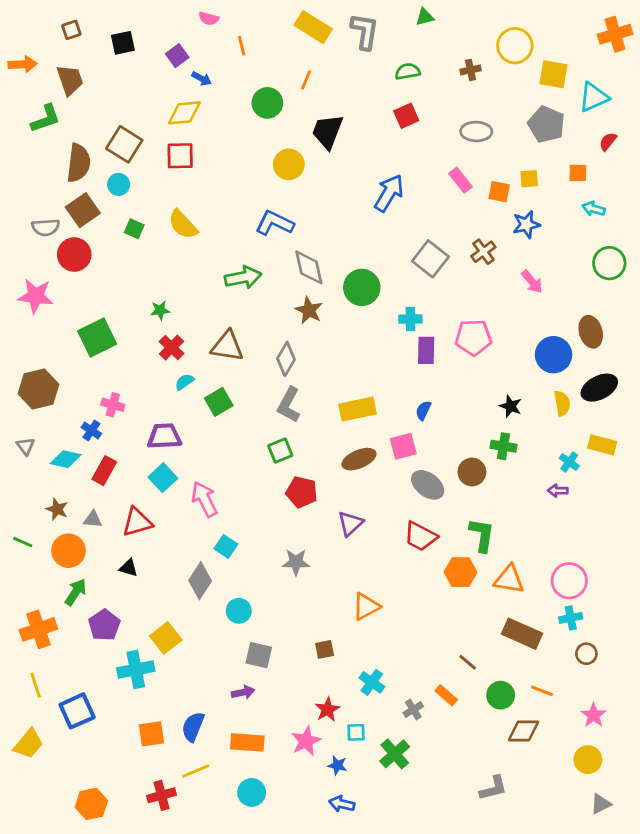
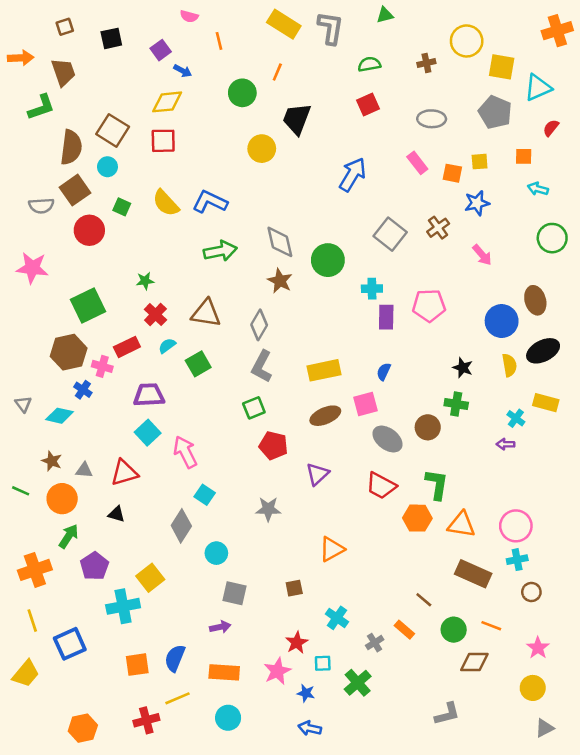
blue L-shape: (275, 223) -> (210, 202), moved
red circle: (74, 255) -> (89, 230), moved
brown hexagon: (38, 389) -> (69, 352), moved
red rectangle: (104, 471) -> (127, 347), moved, turned 35

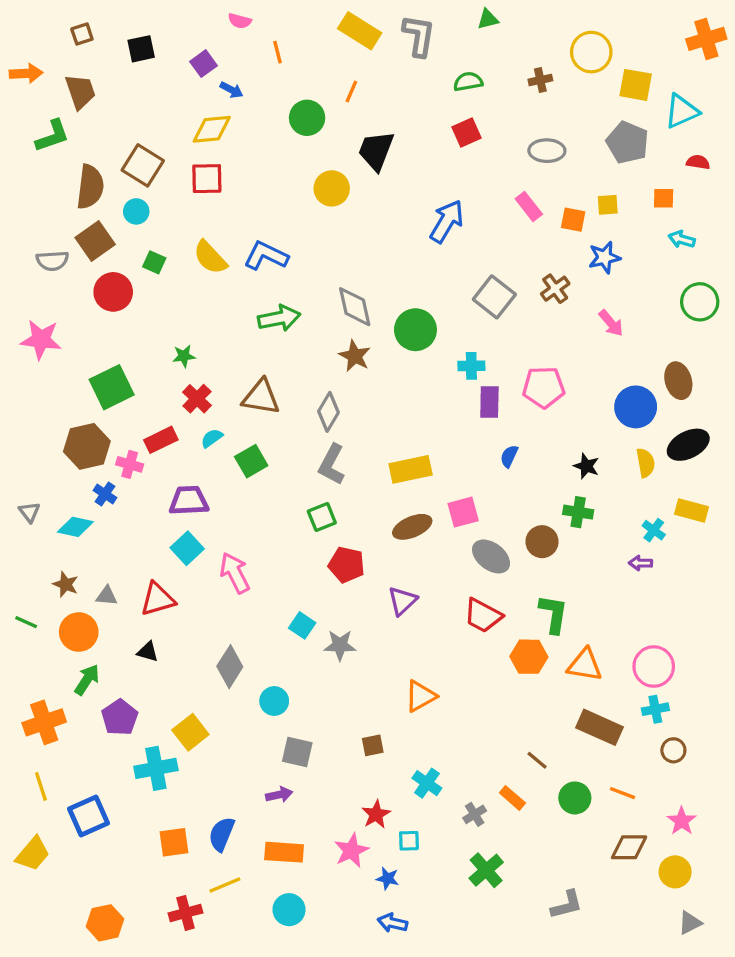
red semicircle: (551, 128) -> (698, 162), turned 60
blue semicircle: (384, 372) -> (509, 456), moved
cyan square: (205, 495) -> (302, 625), moved
brown diamond: (474, 662) -> (629, 847), moved
green cross: (358, 683) -> (486, 870), moved

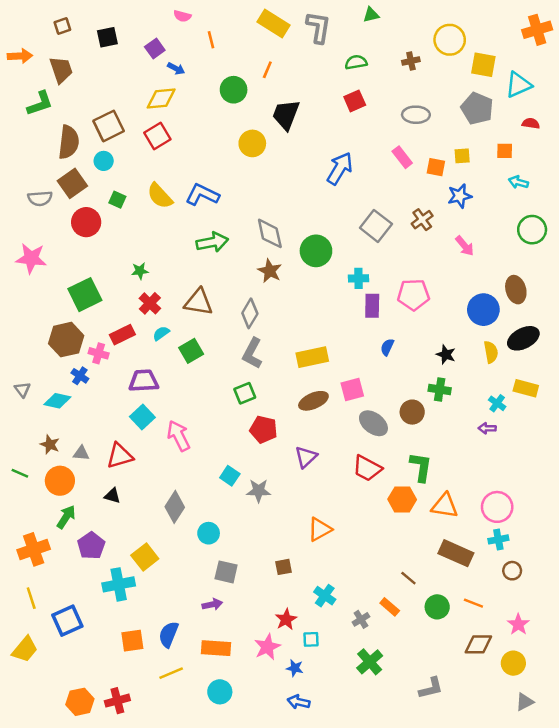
brown square: (143, 165) -> (109, 126), turned 32
red square: (207, 179) -> (157, 136), turned -30
red cross: (185, 913) -> (117, 701), moved

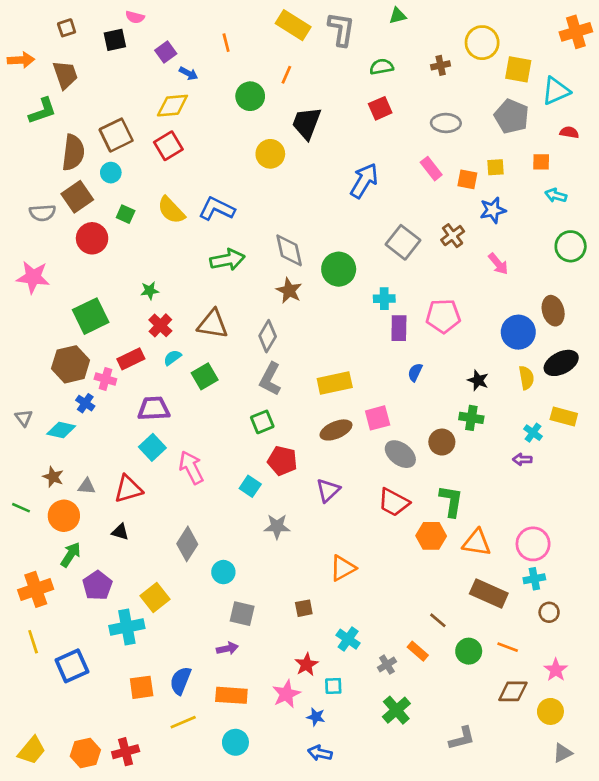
pink semicircle: (182, 16) -> (135, 17), moved
cyan square: (230, 476) -> (250, 486), moved
yellow trapezoid: (25, 649) -> (32, 750), moved

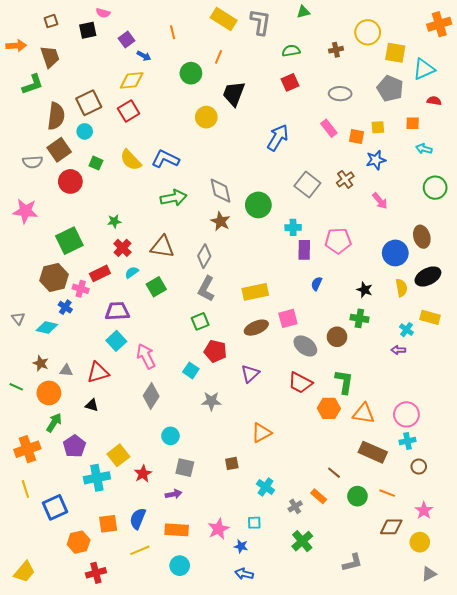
gray diamond: (187, 544) -> (151, 396), moved
red star: (306, 665) -> (143, 474), moved
orange hexagon: (85, 753) -> (79, 542), moved

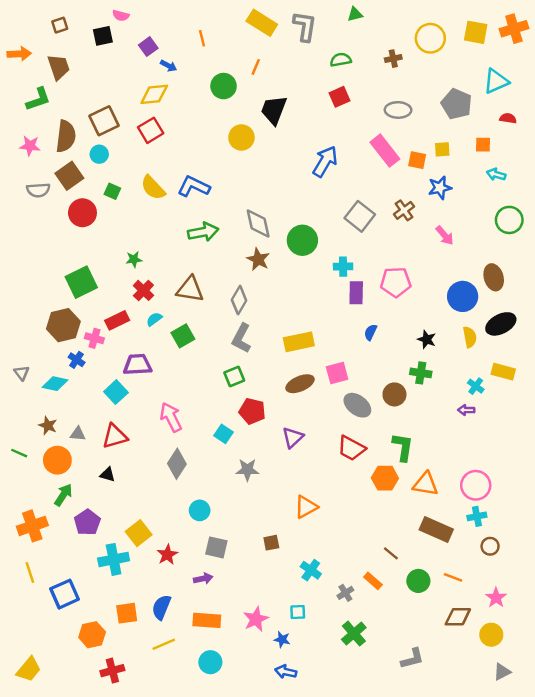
yellow square: (395, 53) -> (476, 32), moved
pink rectangle: (329, 128) -> (385, 151), size x1.5
pink star: (25, 211) -> (30, 146), moved, size x0.7
cyan square: (116, 341) -> (116, 392), moved

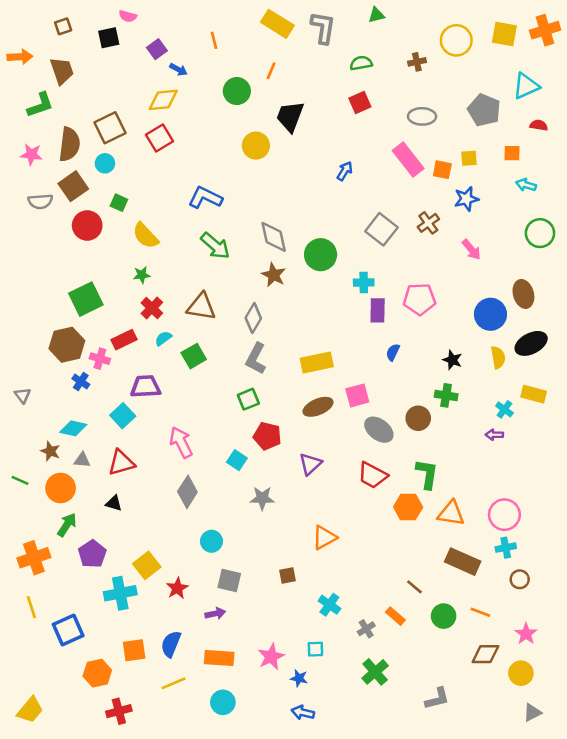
blue arrow: (325, 161) -> (345, 171), size x0.6
yellow semicircle: (153, 188) -> (146, 236), moved
green arrow: (203, 232) -> (215, 246), turned 52
cyan diamond: (55, 384) -> (73, 428), moved

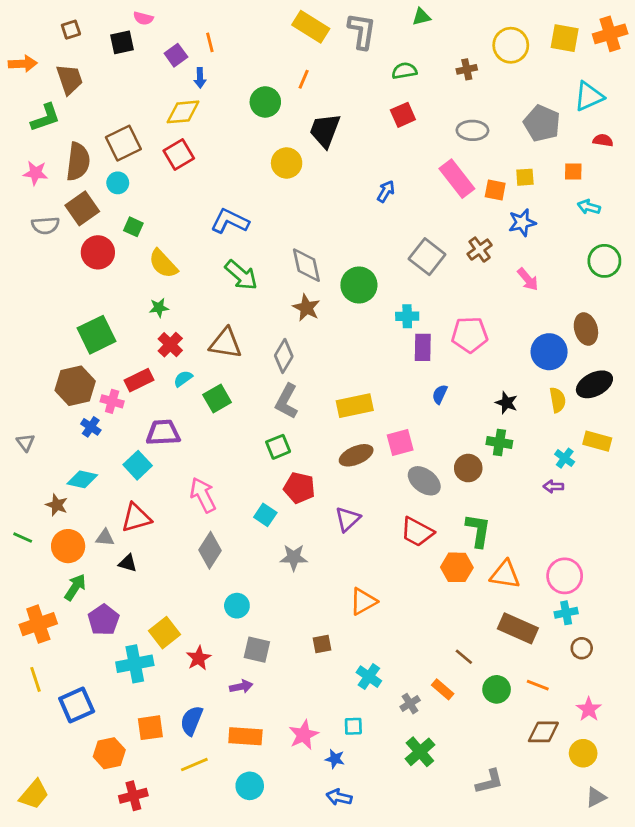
orange line: (214, 40) -> (210, 42), moved
blue arrow: (179, 69) -> (200, 78), turned 60
gray triangle: (82, 460) -> (105, 538), moved

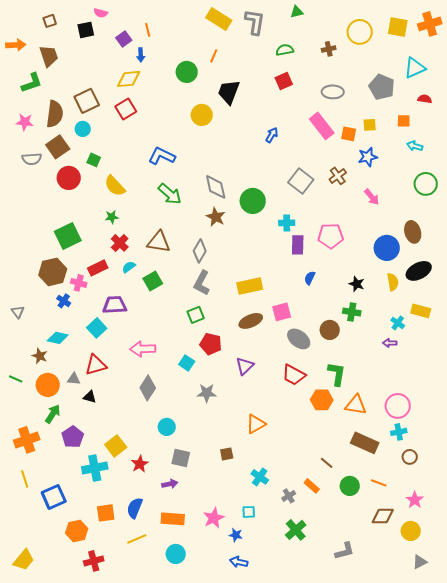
pink arrow: (203, 495) -> (143, 349), turned -65

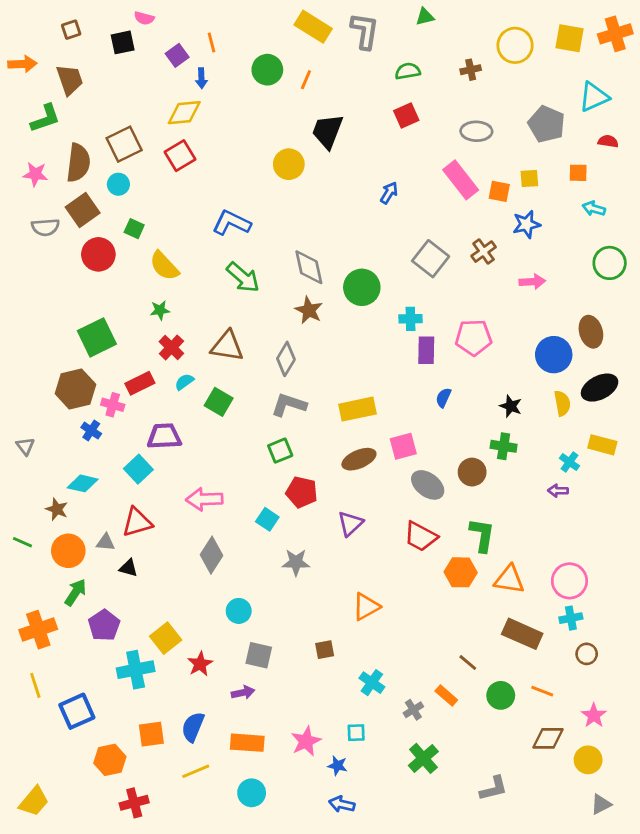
green circle: (187, 72) -> (267, 70), moved
pink arrow: (372, 197) -> (532, 282), turned -54
green square: (153, 281) -> (219, 402), turned -30
gray L-shape: (202, 283) -> (289, 405), turned 80

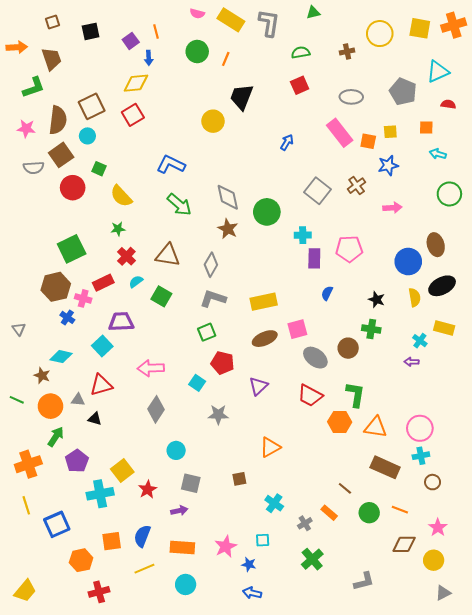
pink semicircle: (144, 18) -> (197, 14), moved

